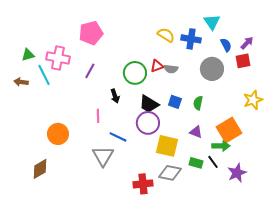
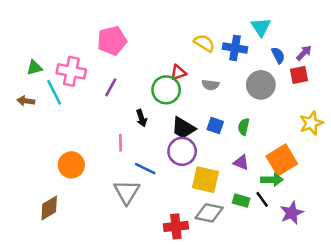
red triangle: (157, 66) -> (178, 73), moved

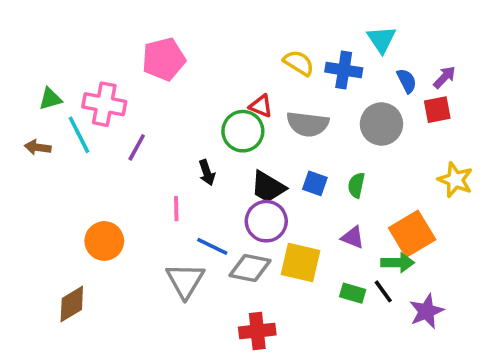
red triangle: (178, 73) -> (261, 106), turned 42
gray semicircle: (210, 85) -> (308, 124), size x1.6
purple line: (111, 87) -> (137, 147), moved
yellow star: (311, 123) -> (455, 180), turned -30
gray diamond: (209, 213) -> (250, 268), moved

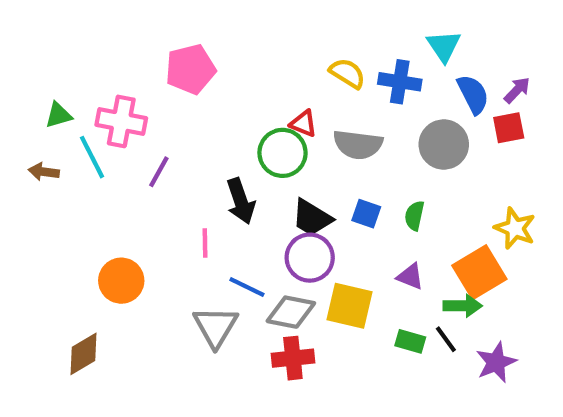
blue semicircle: (407, 81) -> (473, 94), size x1.4
black arrow: (207, 173) -> (241, 201), size x1.5
yellow star: (455, 180) -> (515, 228), moved
red cross: (257, 331) -> (293, 358), moved

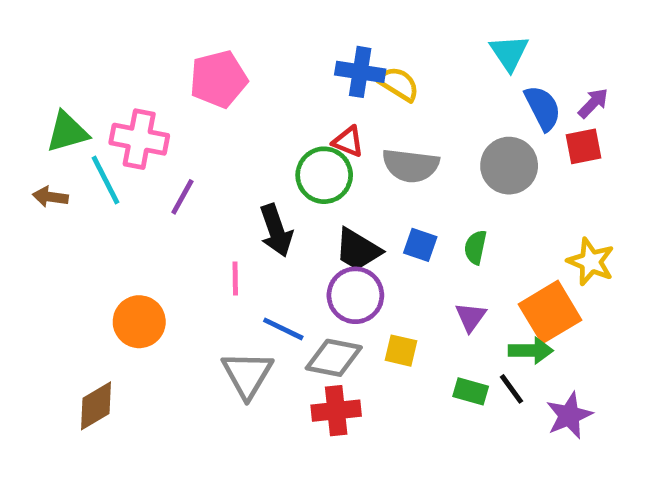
blue cross: (400, 82) -> (360, 72), moved
green triangle: (58, 115) -> (67, 132), size x1.4
purple triangle: (410, 276) -> (471, 317), turned 44
yellow square: (350, 306) -> (401, 351), size x0.6

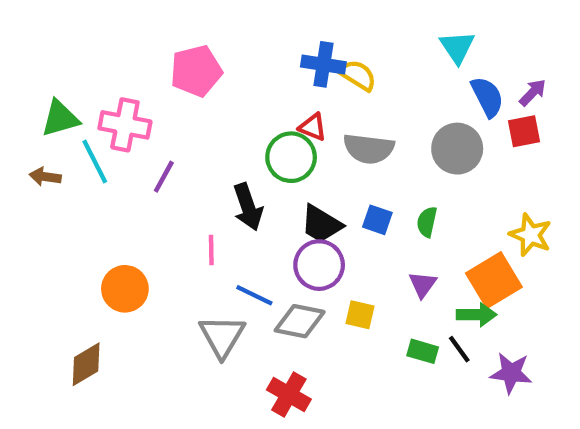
red cross: (336, 411) -> (289, 394), moved, turned 36
purple star: (569, 415) -> (511, 373), turned 30

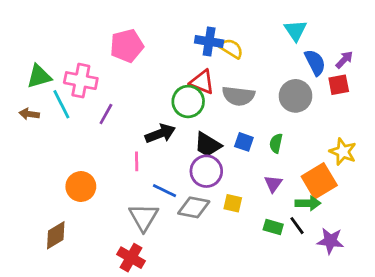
red triangle: (313, 127) -> (202, 82), size x1.4
black arrow: (248, 207) -> (160, 134), turned -92
red cross: (289, 394) -> (131, 258), moved

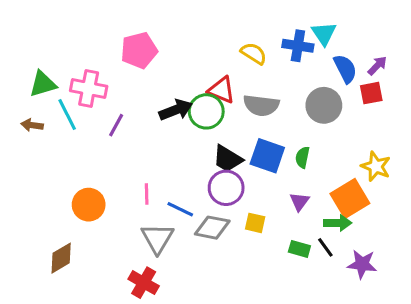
blue cross: (209, 42) -> (298, 46), moved
black arrow: (160, 134) -> (176, 110), moved
blue square: (244, 142) -> (267, 156), size x1.6
pink line: (137, 161) -> (147, 194), moved

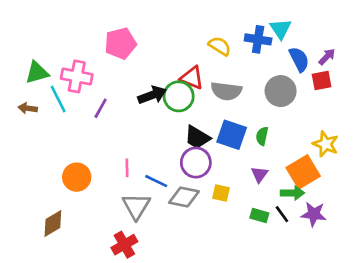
purple star: (362, 264) -> (314, 214), moved
red cross: (144, 283) -> (124, 245), turned 30

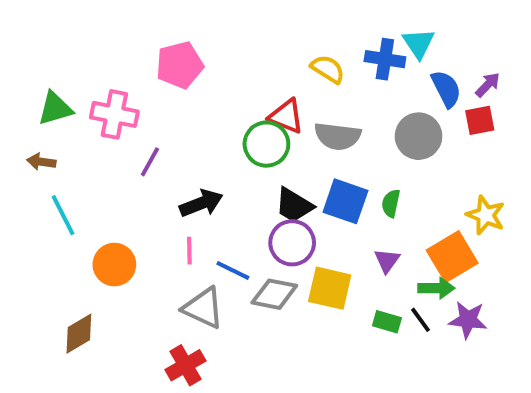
black arrow: (152, 95) -> (201, 203), moved
cyan line: (58, 99) -> (63, 215), moved
yellow square: (221, 193) -> (330, 288), size x1.6
gray triangle: (136, 206) -> (203, 308), turned -36

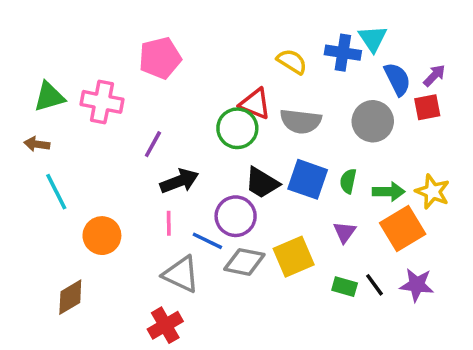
purple line: (150, 162) -> (153, 144), moved
purple circle: (292, 243) -> (236, 216), moved
yellow square: (330, 288) -> (294, 257), turned -36
green arrow: (436, 288) -> (389, 192), moved

